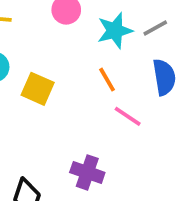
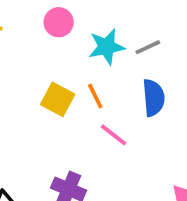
yellow square: (38, 89) -> (58, 99), moved

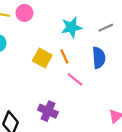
pink circle: (59, 22) -> (24, 13), moved
gray line: (148, 47) -> (106, 28), moved

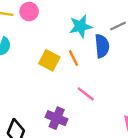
blue semicircle: (99, 58) -> (102, 46), moved
pink line: (75, 79) -> (86, 94), moved

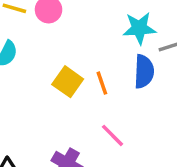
cyan star: (81, 26) -> (139, 28), moved

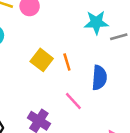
blue semicircle: (144, 71) -> (99, 78), moved

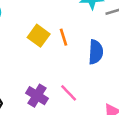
pink line: (73, 101) -> (69, 93), moved

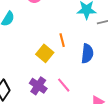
yellow square: (39, 36) -> (45, 53), moved

